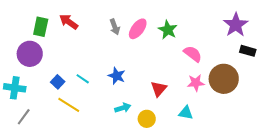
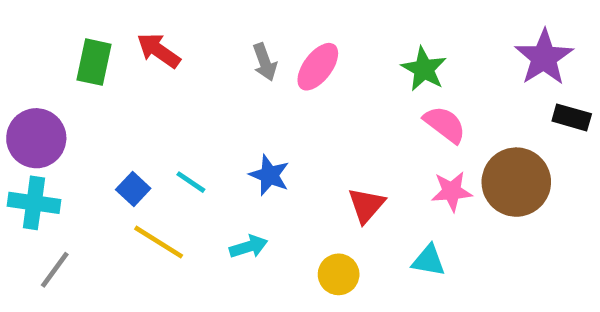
green star: (168, 30) -> (424, 69), moved
purple circle: (30, 54) -> (36, 138), moved
cyan arrow: (123, 108) -> (249, 247), moved

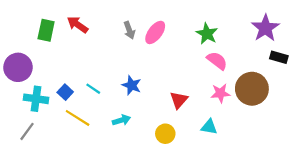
cyan cross: (34, 203) -> (36, 99), moved

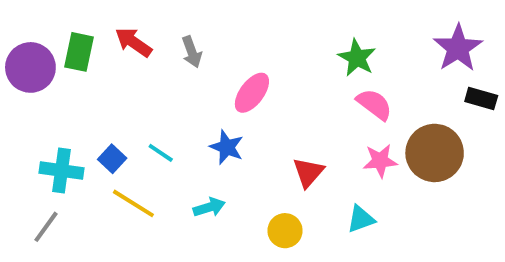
gray arrow: (129, 30) -> (192, 52), moved
pink ellipse: (155, 32) -> (252, 93), moved
purple circle: (18, 67) -> (30, 67), moved
cyan triangle: (209, 127) -> (361, 219), turned -30

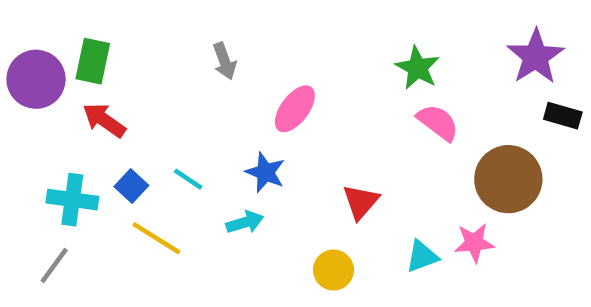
red arrow: (133, 42) -> (104, 120), moved
pink star: (380, 161) -> (474, 243), moved
cyan arrow: (209, 207) -> (245, 222), moved

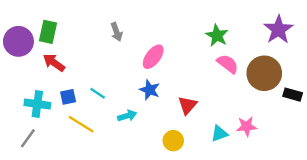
black rectangle: (563, 116) -> (293, 95), moved
blue star: (265, 172) -> (150, 90), moved
brown circle: (508, 179) -> (264, 73), moved
blue square: (131, 186) -> (68, 97), turned 35

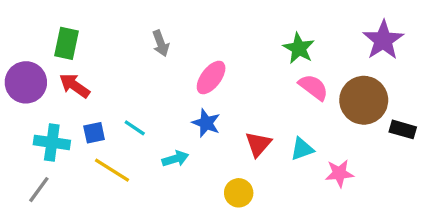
purple circle: (18, 41) -> (26, 82), moved
cyan triangle: (219, 134) -> (302, 149), moved

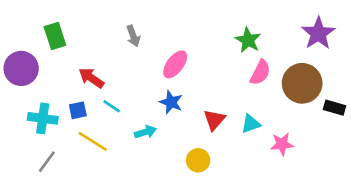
green rectangle: (66, 43) -> (55, 36), turned -30
red arrow: (75, 86) -> (91, 78), moved
pink semicircle: (313, 87) -> (260, 72), turned 80
gray line: (39, 190) -> (47, 162), moved

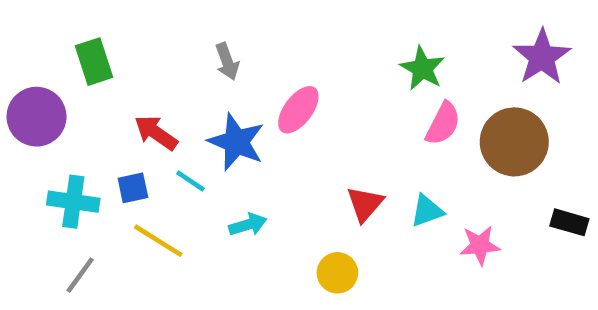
blue star: (171, 102) -> (236, 142), moved, size x1.4
black rectangle: (335, 108) -> (569, 222), moved

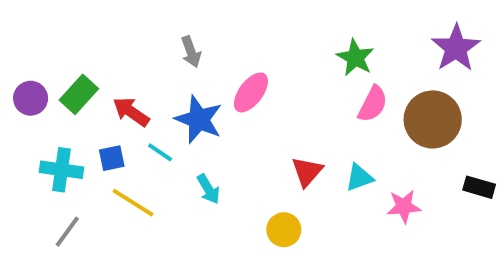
green rectangle: (94, 62) -> (79, 94), moved, turned 60
purple circle: (37, 117) -> (31, 98), size x0.7
cyan arrow: (248, 225) -> (208, 189), turned 76

